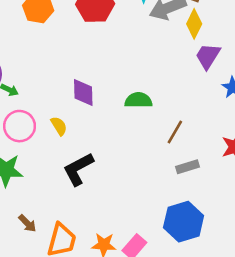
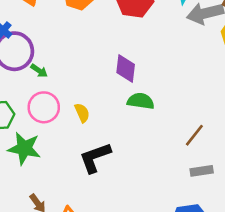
purple diamond: (83, 93) -> (126, 69), moved
green semicircle: (138, 100) -> (141, 101), moved

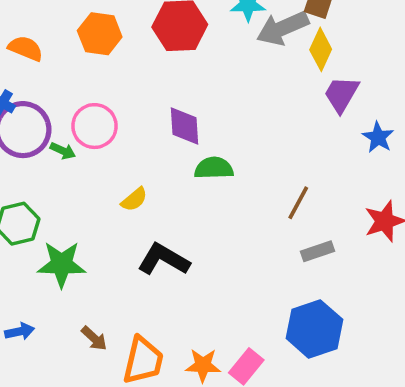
pink circle: (44, 107) -> (94, 126), moved
yellow semicircle: (82, 113) -> (134, 199), turned 84
black L-shape: (95, 158) -> (164, 259), turned 60

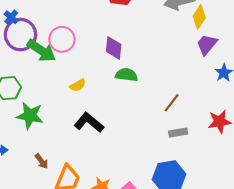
green arrow: (63, 151) -> (41, 51), size x2.0

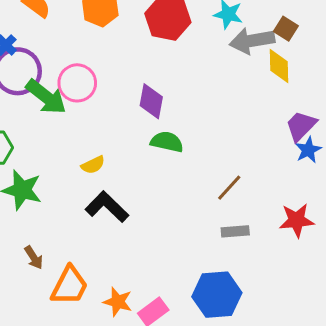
yellow diamond: (199, 17) -> (279, 66), turned -40
purple trapezoid: (207, 45) -> (301, 126), moved
yellow semicircle: (78, 85) -> (93, 165), moved

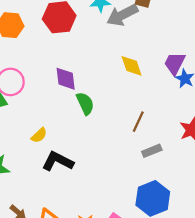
yellow diamond: (279, 66) -> (132, 66), moved
green semicircle: (167, 142) -> (85, 103), turned 70

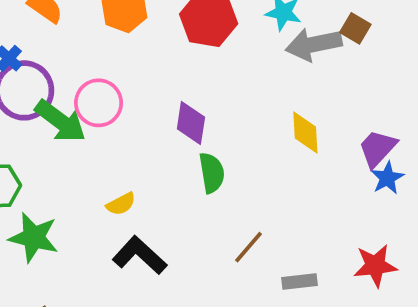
brown line: (138, 122) -> (249, 247), moved

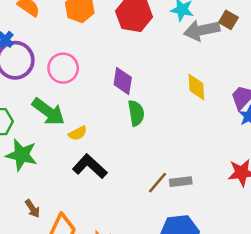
green arrow: (60, 121) -> (48, 112), moved
brown line: (249, 247) -> (157, 183), moved
gray rectangle: (300, 281) -> (181, 182), moved

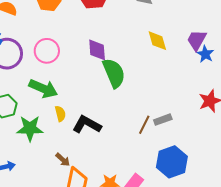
green semicircle: (136, 113) -> (114, 73), size x1.4
yellow semicircle: (78, 133) -> (60, 114), moved, turned -63
brown arrow: (32, 209) -> (63, 160), moved

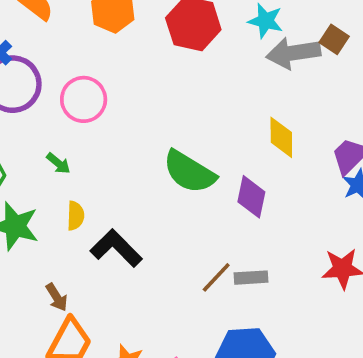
purple diamond: (97, 50) -> (251, 197), moved
green semicircle: (114, 73) -> (189, 172), turned 128
green arrow: (43, 89) -> (58, 163), size x0.5

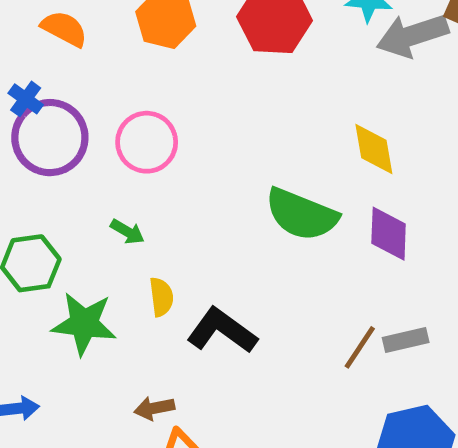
yellow diamond: (281, 137) -> (374, 149), moved
brown arrow: (57, 297) -> (154, 408), turned 120

